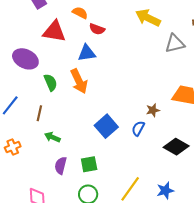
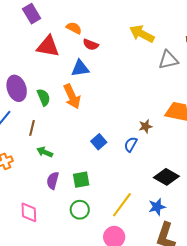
purple ellipse: (25, 59) -> (17, 88), moved, turned 45
blue square: (106, 126) -> (99, 142), size x0.7
black diamond: (176, 147) -> (166, 177), moved

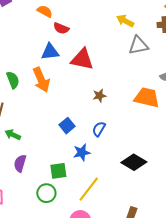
yellow arrow: (142, 34) -> (125, 21), moved, size x0.7
red triangle: (48, 46) -> (82, 59), moved
brown star: (145, 126) -> (99, 96), moved
green square: (81, 180) -> (58, 171), moved
blue star: (157, 207) -> (82, 152), moved

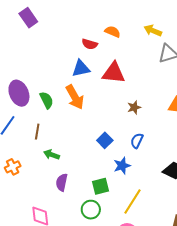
orange semicircle: (45, 11) -> (113, 32), moved

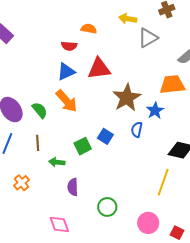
brown star: (134, 107) -> (127, 98), size x2.0
blue star: (122, 166) -> (155, 111), moved
green square: (100, 186) -> (83, 146), moved
yellow line: (132, 202) -> (163, 182), moved

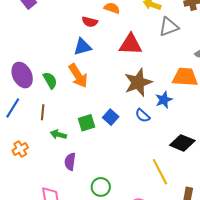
red triangle: (99, 69) -> (131, 44), moved
blue semicircle: (137, 130) -> (143, 115), turned -70
yellow line: (163, 182) -> (160, 172), turned -56

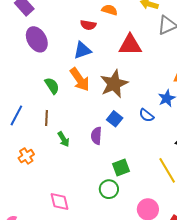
purple ellipse: (22, 75) -> (37, 39), moved
brown star: (138, 82) -> (114, 84), moved
green square: (87, 123) -> (121, 168), moved
green arrow: (58, 134) -> (64, 139), turned -133
purple semicircle: (70, 162) -> (96, 136), moved

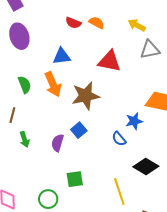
red semicircle: (88, 25) -> (73, 23), moved
blue semicircle: (146, 115) -> (119, 139), moved
green circle: (109, 189) -> (48, 199), moved

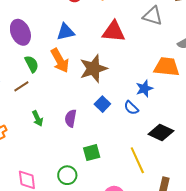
purple ellipse: (19, 36) -> (20, 32), moved
gray triangle: (150, 50) -> (153, 16), turned 35
brown line: (12, 115) -> (21, 86), moved, turned 49
blue square: (79, 130) -> (102, 104), moved

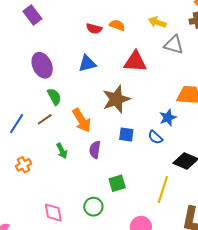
orange arrow: (60, 61) -> (82, 120), moved
blue square: (102, 104) -> (126, 134), turned -35
yellow line: (137, 160) -> (163, 189), turned 44

